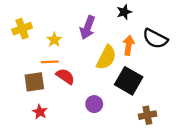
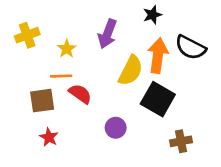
orange arrow: (129, 45) -> (158, 56), size x1.4

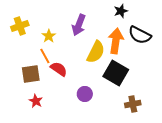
black star: (152, 15) -> (121, 11), moved
orange line: (61, 76) -> (45, 56), turned 63

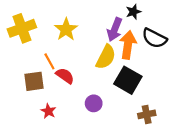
purple arrow: (79, 25) -> (115, 29), moved
yellow cross: (20, 26) -> (22, 28), size x1.4
yellow star: (49, 36) -> (66, 29), moved, size x1.5
red star: (36, 101) -> (48, 111), moved

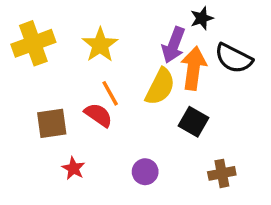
orange line: (49, 61) -> (110, 93), moved
black square: (128, 80) -> (193, 122), size x0.7
purple circle: (94, 103) -> (145, 172), moved

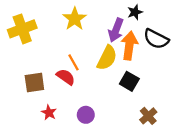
yellow star: (100, 45) -> (75, 19), moved
purple circle: (145, 172) -> (86, 115), moved
brown cross: (222, 173) -> (148, 116), turned -30

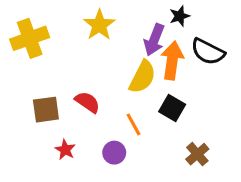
orange line: (74, 62) -> (134, 124), moved

